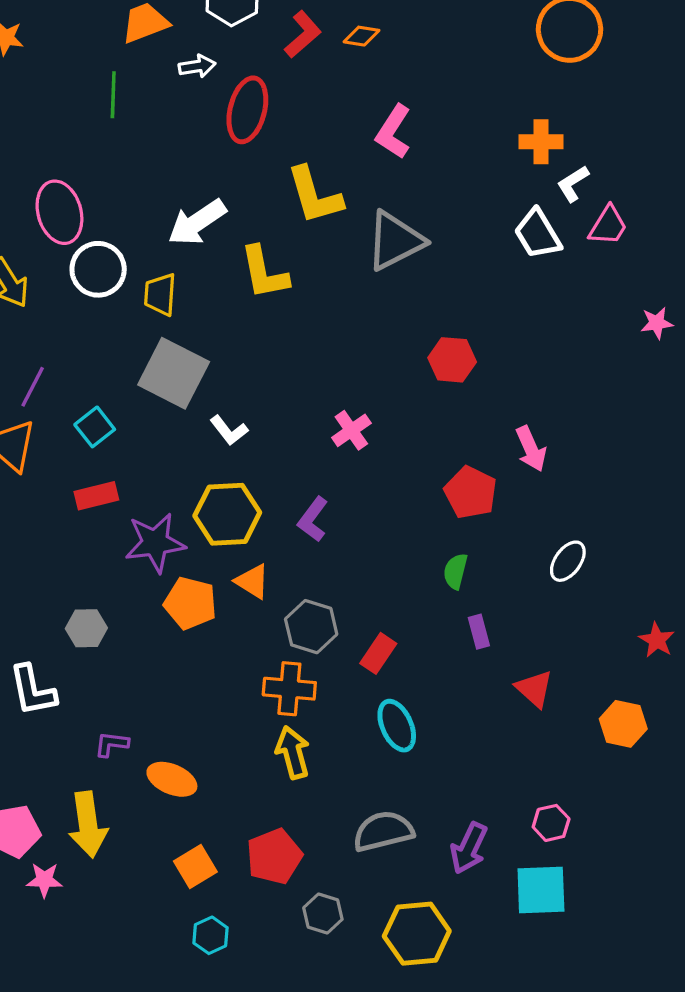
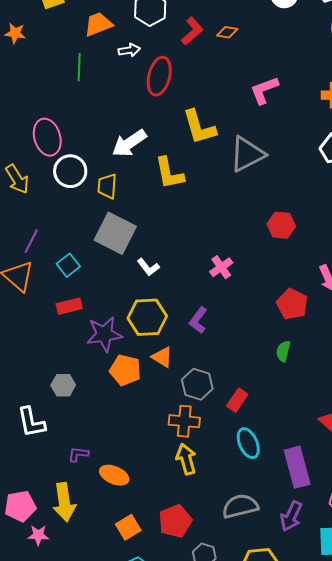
pink L-shape: (393, 132) -> (264, 90), moved, turned 36
purple rectangle: (479, 632) -> (297, 467), moved, size x2.0

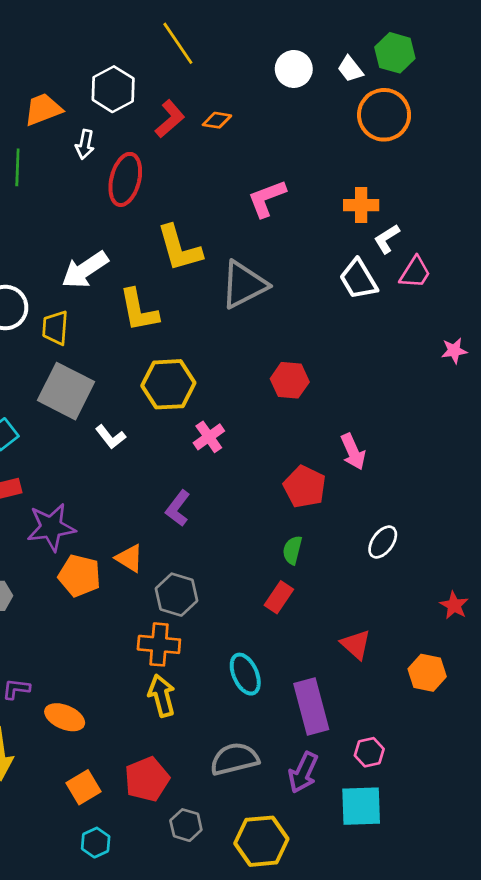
white arrow: (129, 50) -> (85, 144), turned 110
yellow hexagon: (147, 317) -> (168, 384), moved
red rectangle: (237, 400) -> (279, 597), moved

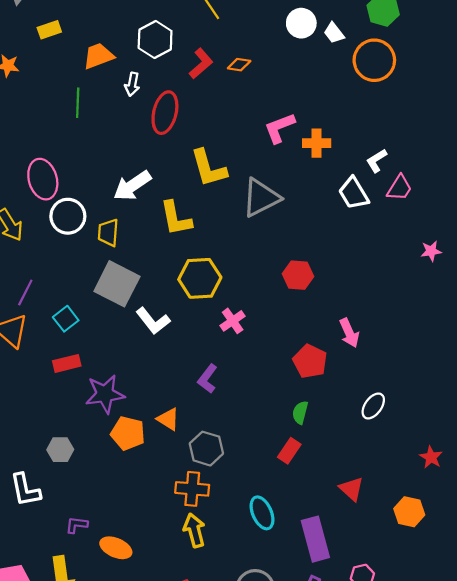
white trapezoid: (350, 69) -> (334, 33), moved
orange cross: (361, 205) -> (317, 143), moved
white L-shape: (110, 437) -> (153, 321), size x1.4

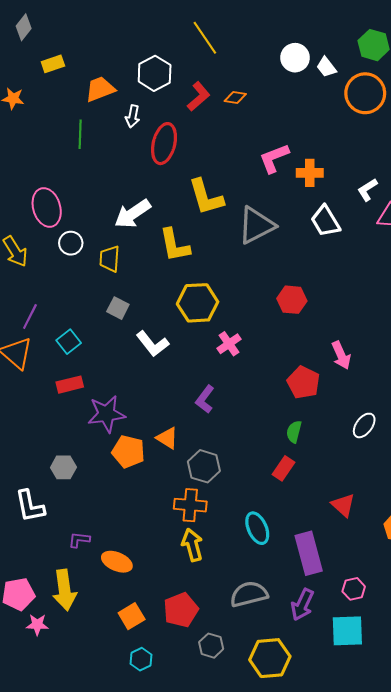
white trapezoid: (354, 193) -> (325, 221), moved
white circle: (68, 216) -> (71, 243), size x0.7
gray square: (117, 284) -> (118, 308), size x0.5

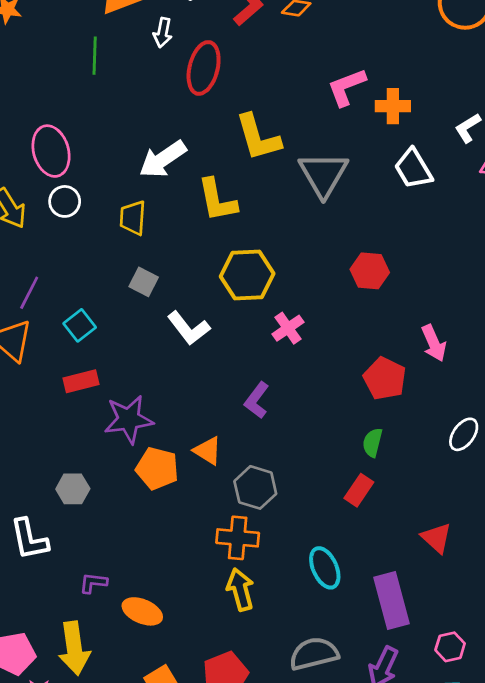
gray triangle: (256, 225) -> (323, 174), turned -33
white circle: (71, 243) -> (65, 201), moved

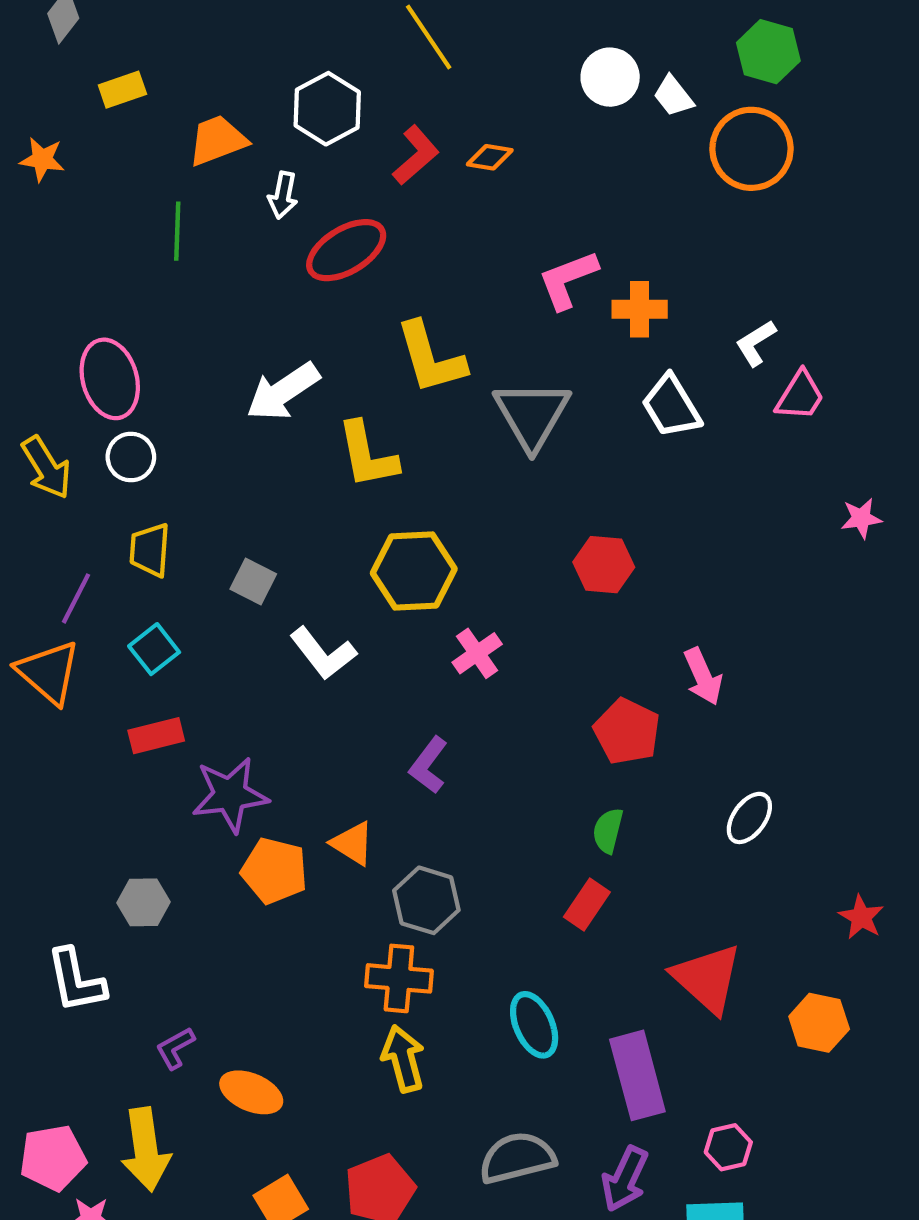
red ellipse: (204, 68) -> (346, 250), turned 45
yellow trapezoid: (133, 218) -> (150, 550), moved
red triangle: (436, 538) -> (707, 978), size x1.5
purple L-shape: (93, 583) -> (175, 1048), turned -36

